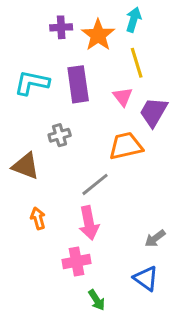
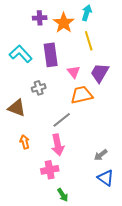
cyan L-shape: (32, 83) -> (21, 54), turned 35
pink triangle: (123, 97) -> (74, 72), moved
blue triangle: (146, 278) -> (106, 178), moved

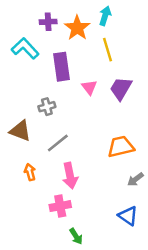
cyan L-shape: (21, 54) -> (25, 48), moved
orange trapezoid: (82, 95) -> (121, 147), moved
gray line: (62, 120) -> (58, 143), moved
gray arrow: (101, 155) -> (135, 179), moved

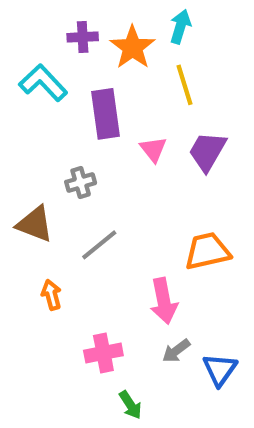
pink arrow: (70, 176) -> (164, 301), moved
gray arrow: (135, 179) -> (176, 351), moved
blue triangle: (128, 216) -> (220, 370), turned 30

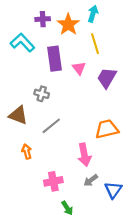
pink triangle: (153, 149) -> (79, 68), moved
gray cross: (81, 183) -> (42, 94), turned 32

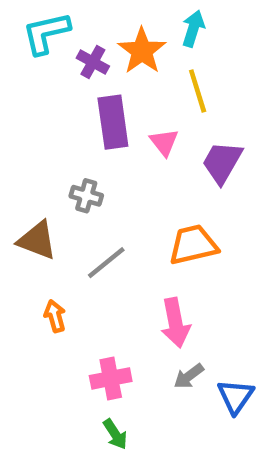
purple cross: (43, 19) -> (93, 62), moved, turned 32
cyan L-shape: (22, 43) -> (46, 33), moved, turned -60
orange trapezoid: (107, 129) -> (193, 245), moved
green arrow: (67, 208) -> (115, 434), moved

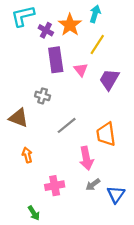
yellow line: (198, 91) -> (97, 44), turned 50
orange trapezoid: (193, 245) -> (106, 134), moved, turned -85
gray line: (106, 263) -> (67, 125), moved
green arrow: (115, 434) -> (34, 213), moved

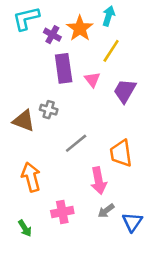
brown triangle: (18, 118) -> (24, 121), moved
orange arrow: (27, 155) -> (31, 177), size x1.6
green arrow: (34, 213) -> (25, 228), moved

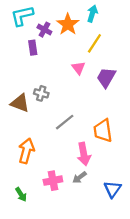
purple rectangle: (64, 68) -> (33, 48), moved, size x0.6
orange arrow: (31, 177) -> (26, 151), turned 30
gray arrow: (106, 211) -> (80, 177), moved

